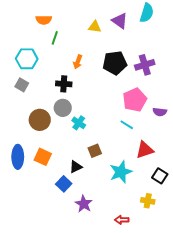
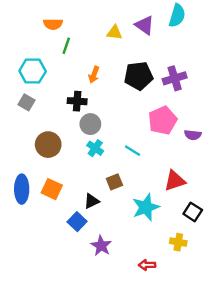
gray circle: (63, 108) -> (90, 124), moved
cyan line: (127, 125) -> (132, 151), moved

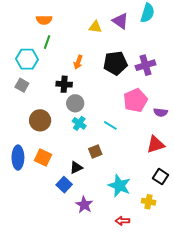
green line: (66, 46) -> (47, 42), moved
red triangle: (175, 181) -> (156, 144), moved
cyan star: (146, 207) -> (119, 186), moved, turned -30

